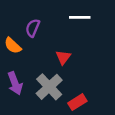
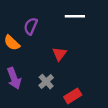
gray cross: (49, 87) -> (46, 82), size x0.6

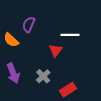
white line: (75, 16) -> (70, 35), moved

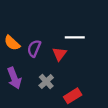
purple semicircle: (29, 25) -> (34, 48), moved

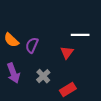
white line: (75, 37) -> (80, 35), moved
red triangle: (59, 54) -> (67, 52), moved

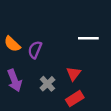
red triangle: (67, 52) -> (74, 74), moved

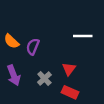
red rectangle: (75, 99) -> (70, 92), turned 56

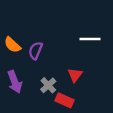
red rectangle: (70, 92) -> (64, 100), moved

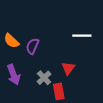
red rectangle: (64, 100) -> (59, 91), turned 56

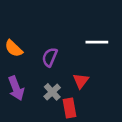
purple semicircle: (32, 46) -> (50, 57), moved

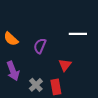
gray cross: (52, 92) -> (36, 85), moved

